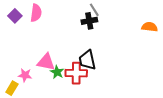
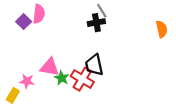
purple square: (15, 16) -> (24, 22), moved
orange semicircle: (150, 27) -> (162, 29), turned 70
red cross: (76, 73) -> (82, 79), turned 30

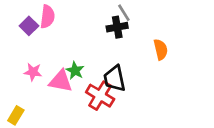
orange semicircle: (162, 29) -> (161, 50), moved
green star: (62, 78) -> (75, 71), moved
pink star: (27, 81) -> (33, 72), moved

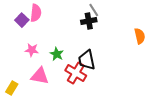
orange semicircle: (161, 50) -> (140, 36), moved
pink star: (33, 72) -> (32, 50), moved
pink triangle: (61, 81) -> (40, 76), moved

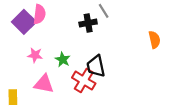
purple square: (22, 20) -> (24, 22), size x1.5
black cross: (89, 21) -> (88, 23), moved
yellow rectangle: (12, 88) -> (13, 97), turned -32

